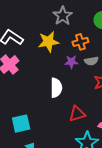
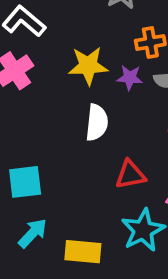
yellow star: (48, 42) -> (88, 66), moved

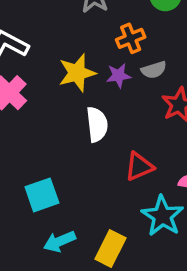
cyan arrow: (33, 233) -> (60, 241), turned -144
yellow rectangle: (83, 252) -> (110, 248), turned -56

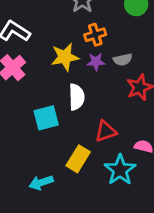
orange cross: (131, 38) -> (95, 35), moved
cyan square: (42, 195) -> (46, 118), moved
yellow rectangle: (110, 248) -> (78, 159), moved

